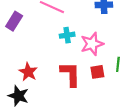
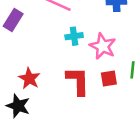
pink star: (92, 44) -> (103, 46), turned -30

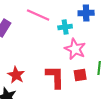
cyan cross: (74, 36) -> (65, 27), moved

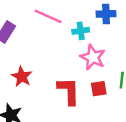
red star: (16, 75) -> (22, 77), moved

